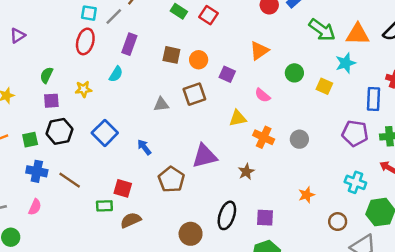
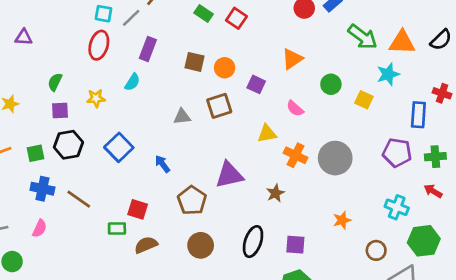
purple triangle: (18, 36) -> (24, 37), turned 35
gray circle: (299, 139) -> (335, 158), size x1.6
brown circle: (191, 234) -> (201, 245), moved

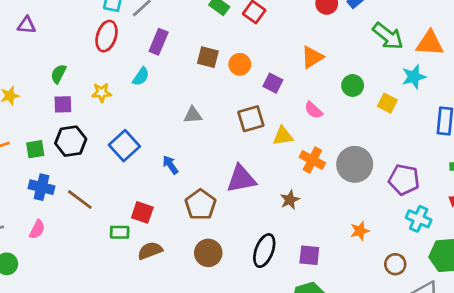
brown square: (219, 106) -> (251, 119), moved
purple pentagon: (397, 153) -> (404, 180), moved

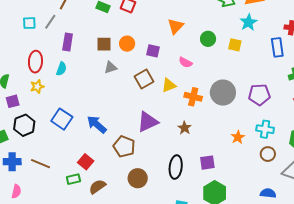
red ellipse: (106, 36) -> (35, 62), moved
gray triangle: (193, 115) -> (111, 68), moved
blue arrow: (170, 165) -> (97, 124), size x1.5
red square: (142, 212) -> (86, 162), turned 35
cyan cross: (419, 219) -> (265, 129), moved

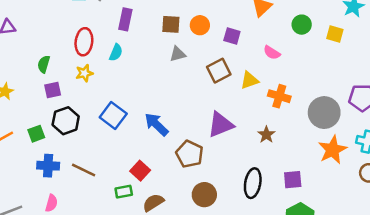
gray circle: (223, 93) -> (324, 113), moved
orange star: (238, 137) -> (333, 150), size x1.6

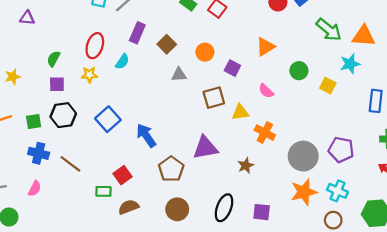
brown square: (171, 24) -> (167, 44), moved, turned 30

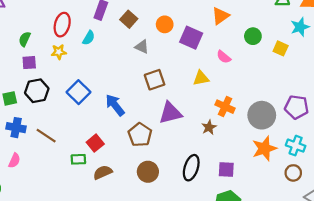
purple square: (232, 68) -> (191, 38), size x1.5
gray triangle: (179, 75) -> (142, 47), turned 32
brown square: (214, 98) -> (155, 80), moved
orange cross: (265, 133) -> (225, 107), moved

